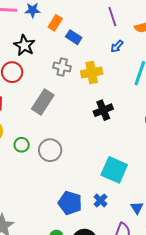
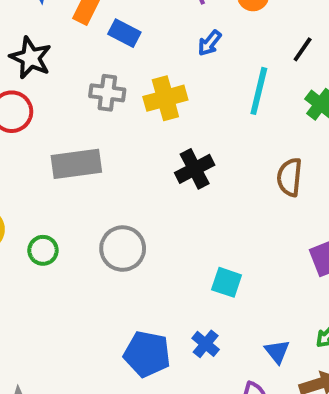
gray rectangle: (43, 102) -> (76, 164), turned 55
gray circle: (50, 150) -> (123, 249), moved
cyan square: (114, 170) -> (227, 282), size x0.6

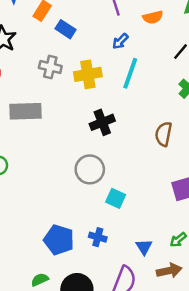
cyan line: (259, 91) -> (130, 73), moved
gray circle: (123, 249) -> (90, 169), moved
blue cross: (206, 344) -> (98, 237), turned -30

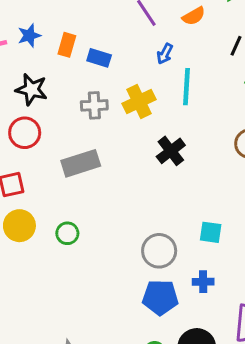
gray circle: (90, 169) -> (159, 251), moved

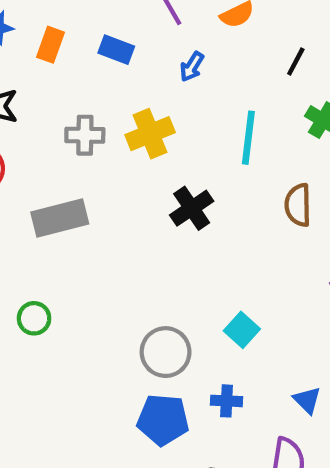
blue rectangle: (99, 58) -> (116, 50), moved
cyan line: (187, 87) -> (248, 138), moved
cyan square: (211, 232) -> (242, 330), turned 30

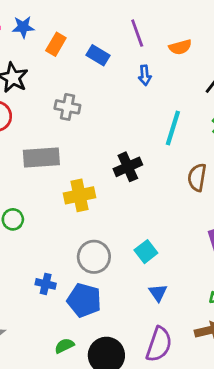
blue arrow: (192, 67) -> (145, 75), turned -48
yellow cross: (150, 134) -> (79, 195), moved
blue triangle: (307, 400) -> (158, 293), moved
blue cross: (227, 401) -> (46, 284), moved

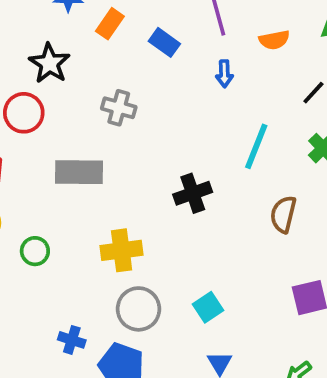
yellow cross: (79, 195) -> (122, 250), moved

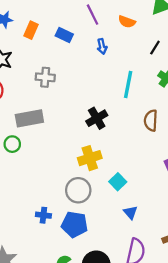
orange semicircle: (274, 40) -> (127, 22), turned 42
yellow cross: (122, 250) -> (90, 158), moved
green circle: (35, 251) -> (12, 144), moved

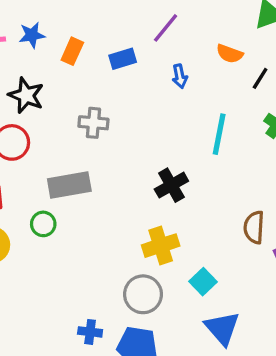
purple line: (93, 15) -> (166, 28), turned 65
orange semicircle: (127, 22) -> (230, 54), moved
blue rectangle: (64, 35) -> (123, 59), turned -42
brown semicircle: (151, 120) -> (254, 227), moved
blue triangle: (130, 212) -> (222, 328), size x1.6

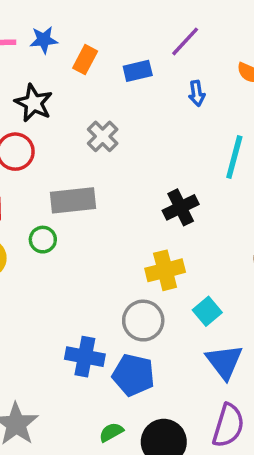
gray cross: (93, 123) -> (103, 136), turned 36
blue cross: (90, 332) -> (85, 357), size x1.5

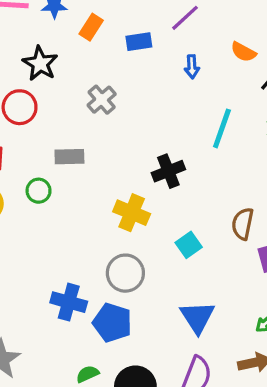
gray rectangle: (73, 200) -> (69, 157), size x0.7
yellow cross: (165, 270) -> (132, 213), moved, turned 32
cyan square: (207, 311) -> (189, 245), moved

